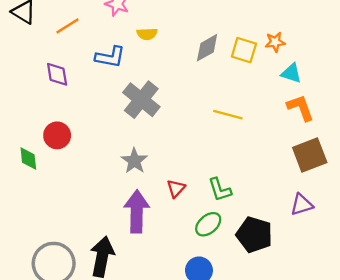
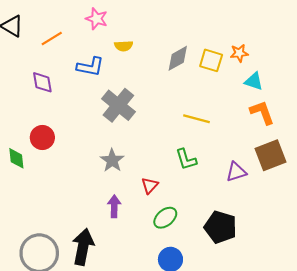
green L-shape: (220, 190) -> (186, 159), moved
purple triangle: (302, 205) -> (236, 172), moved
purple arrow: (137, 212) -> (114, 206), size x0.6
green ellipse: (208, 224) -> (165, 218), moved

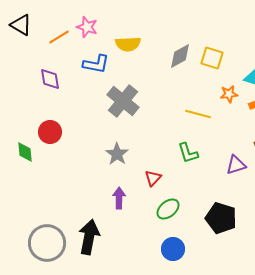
pink star: (97, 19) -> (87, 27), moved
yellow semicircle: (124, 46) -> (128, 44), size x1.4
orange star: (239, 53) -> (229, 94), moved

